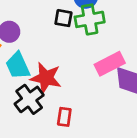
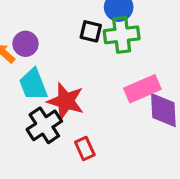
red rectangle: (64, 117) -> (85, 148), turned -36

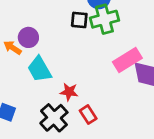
red star: (66, 101) -> (69, 92), moved, size x0.6
black cross: (44, 125) -> (54, 118), moved

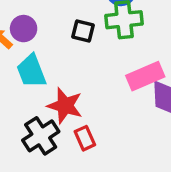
black square: (79, 20) -> (83, 31), moved
red star: (69, 92) -> (65, 106), size x1.5

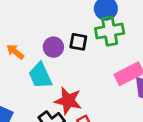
purple circle: (24, 29) -> (53, 47), moved

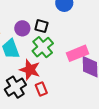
green cross: (110, 31) -> (43, 47), moved, turned -35

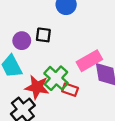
green cross: (43, 47) -> (56, 78), moved
red rectangle: (41, 89) -> (70, 90), moved, turned -40

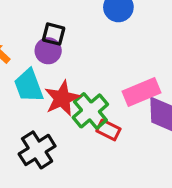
black square: (43, 35) -> (54, 34), moved
red star: (37, 87) -> (62, 98), moved, turned 30

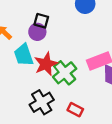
red rectangle: (108, 130) -> (75, 110), moved
black cross: (37, 150) -> (42, 102), moved

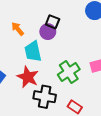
red star: (46, 64) -> (28, 77), moved, turned -30
black cross: (42, 102) -> (45, 97), turned 35

